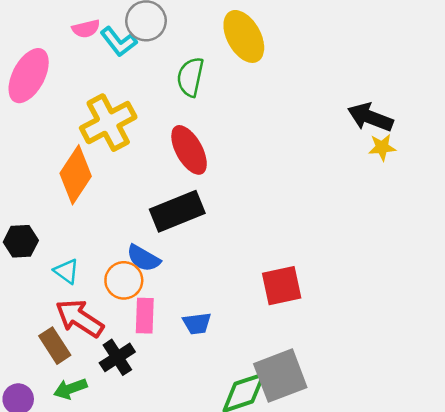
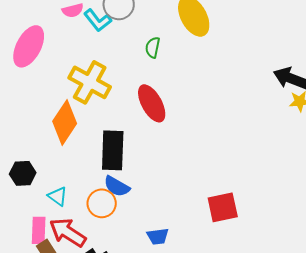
green semicircle: (190, 77) -> (153, 47), size x0.7
yellow cross: (108, 123) -> (90, 82), turned -33
black rectangle: (177, 211) -> (113, 150), moved, turned -66
pink rectangle: (145, 316) -> (39, 230), moved

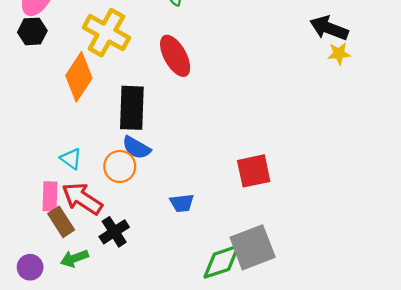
black hexagon: (23, 173) -> (32, 31), moved

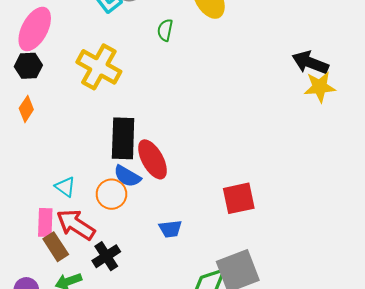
yellow star: (339, 54) -> (320, 87), size x1.4
red ellipse: (175, 56) -> (152, 159), moved
orange diamond: (79, 77) -> (26, 109), moved, size x0.6

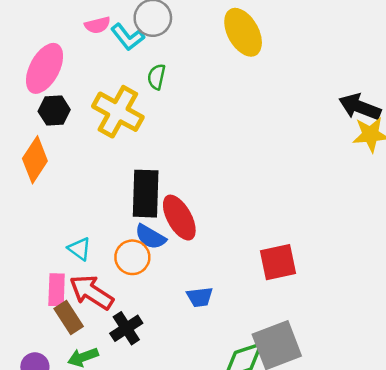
green semicircle: (165, 30) -> (156, 77), moved
black hexagon: (28, 66) -> (54, 110), moved
orange diamond: (26, 109) -> (35, 160), size x1.5

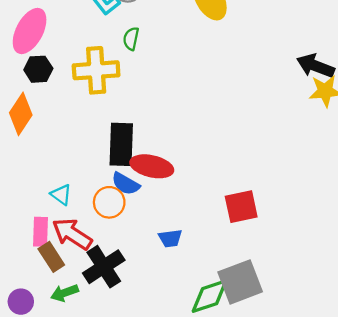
yellow cross: (118, 112) -> (96, 70), turned -33
red ellipse: (179, 218) -> (152, 166), turned -48
black cross: (126, 328) -> (104, 267), size x1.4

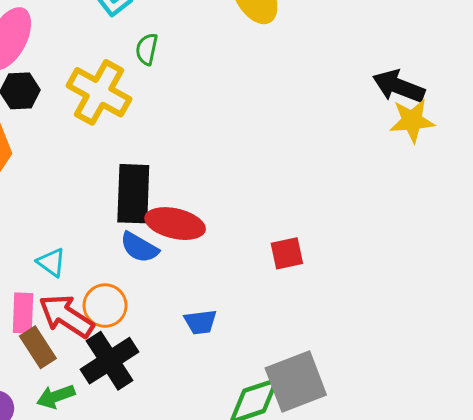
yellow cross: (96, 70) -> (99, 92), turned 33
orange circle: (109, 202) -> (105, 306), moved
red square: (241, 207) -> (287, 253), moved, size x0.7

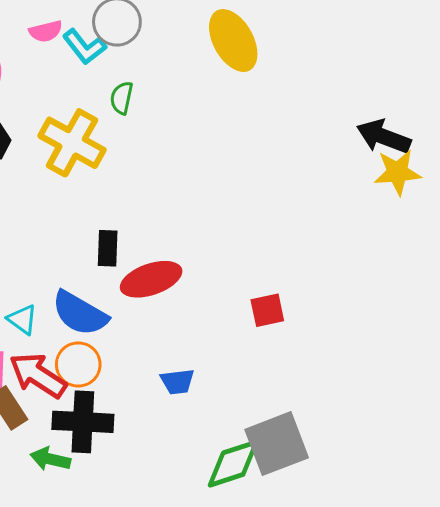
black rectangle: (133, 194) -> (108, 248), size x0.6
red ellipse: (175, 224) -> (151, 279), turned -32
blue semicircle: (139, 247) -> (80, 313), moved, size x1.4
black cross: (109, 361) -> (83, 422), turned 36
green arrow: (56, 396) -> (50, 459), moved, turned 33

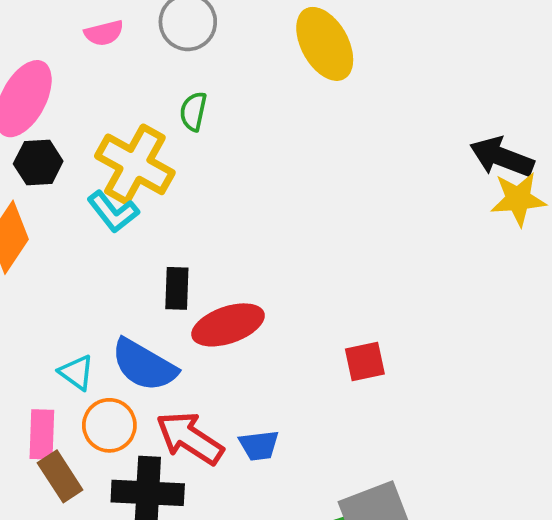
cyan L-shape: (84, 47) -> (113, 212), moved
orange circle: (78, 364) -> (109, 425), moved
red arrow: (38, 375) -> (190, 438), moved

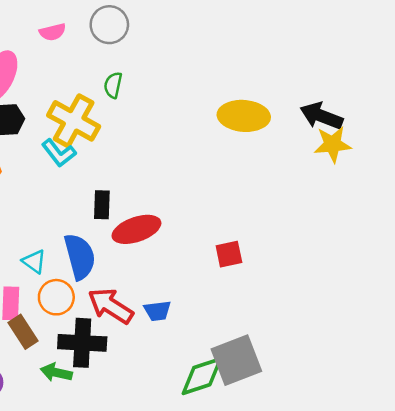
yellow ellipse: (325, 44) -> (244, 116), moved, turned -57
blue semicircle: (144, 365) -> (80, 257), turned -135

